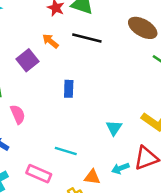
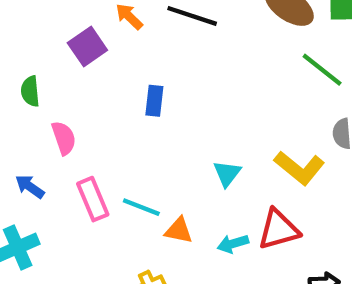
pink rectangle: (39, 174) -> (93, 199), moved, turned 40
orange triangle: (92, 177) -> (179, 230), moved

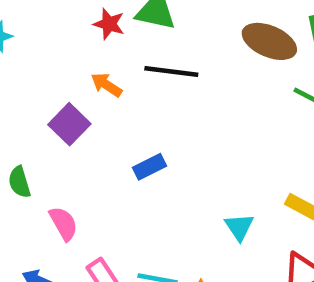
blue rectangle: (154, 101) -> (150, 167), turned 68

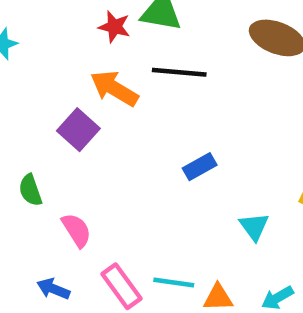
orange arrow: (106, 85) -> (114, 88), size x1.5
blue rectangle: (150, 167) -> (200, 167), moved

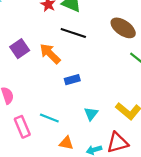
orange arrow: (114, 88) -> (50, 54), moved
cyan line: (174, 282) -> (49, 118), moved

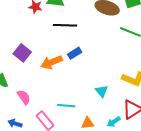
orange arrow: (50, 54) -> (52, 62), moved, turned -50
blue rectangle: (72, 80) -> (75, 53), moved

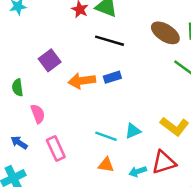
cyan triangle: (102, 91) -> (133, 131), turned 32
cyan line: (66, 106) -> (106, 136), moved

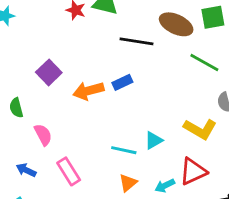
black line: (110, 41) -> (136, 41), moved
orange triangle: (106, 165) -> (128, 183), turned -42

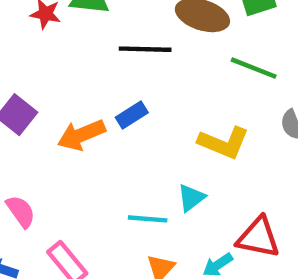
yellow L-shape: (200, 129) -> (224, 143), moved
red triangle: (193, 171) -> (258, 238), turned 44

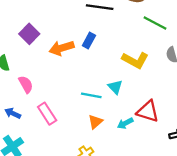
blue rectangle: (132, 115) -> (89, 41), turned -35
cyan triangle: (191, 198) -> (115, 87), turned -42

